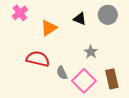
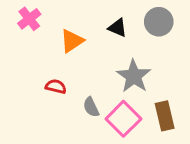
gray star: (91, 52) -> (134, 76), size x1.6
red semicircle: (38, 59) -> (56, 86), size x0.6

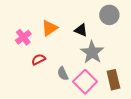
pink cross: (29, 19) -> (23, 37), moved
black triangle: (118, 28) -> (81, 30), moved
red semicircle: (56, 86) -> (38, 59), turned -40

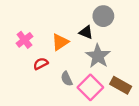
gray circle: (109, 15) -> (103, 16), moved
orange triangle: (50, 28) -> (60, 42), moved
brown rectangle: (113, 80) -> (121, 85), turned -48

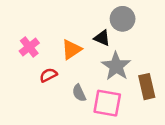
brown rectangle: (121, 85) -> (147, 87), moved, turned 48
pink square: (90, 87) -> (107, 103), turned -35

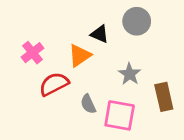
black triangle: (102, 38) -> (100, 34), moved
gray star: (116, 66) -> (130, 74), size x0.7
red semicircle: (48, 75) -> (54, 84), size x1.5

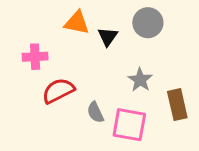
black triangle: (100, 34) -> (108, 37), turned 42
pink cross: (33, 53) -> (35, 57), turned 35
orange triangle: (80, 55) -> (77, 23), moved, turned 45

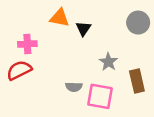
gray circle: (148, 23) -> (138, 23), moved
red semicircle: (58, 91) -> (19, 70), moved
gray semicircle: (95, 112) -> (74, 87), turned -63

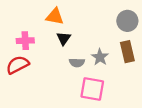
black triangle: (83, 29) -> (64, 38), moved
brown rectangle: (137, 81) -> (127, 52), moved
gray semicircle: (74, 87) -> (77, 63), moved

